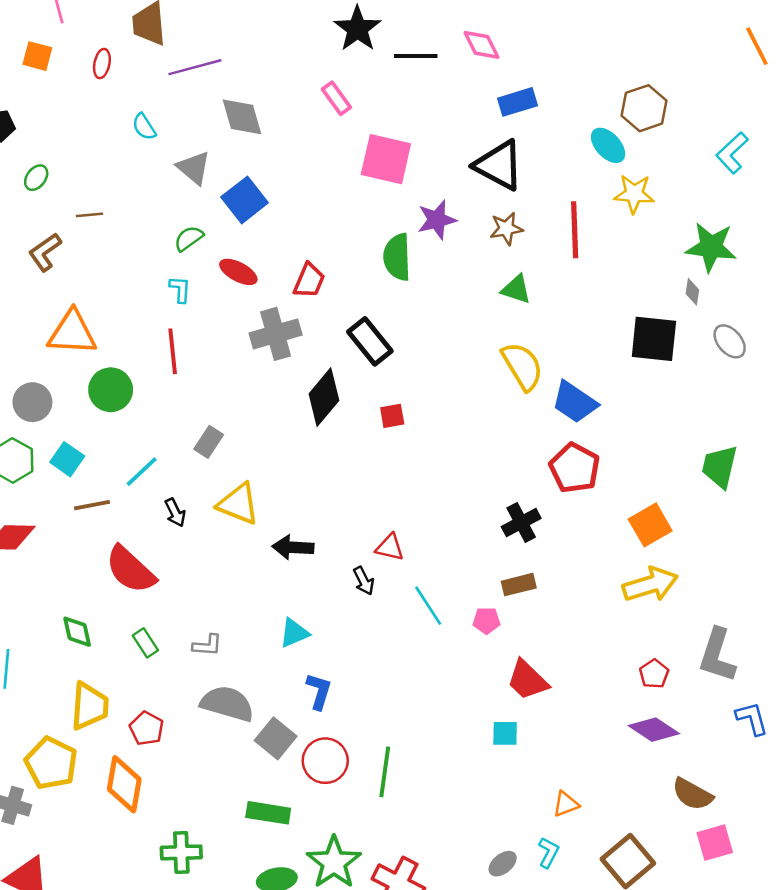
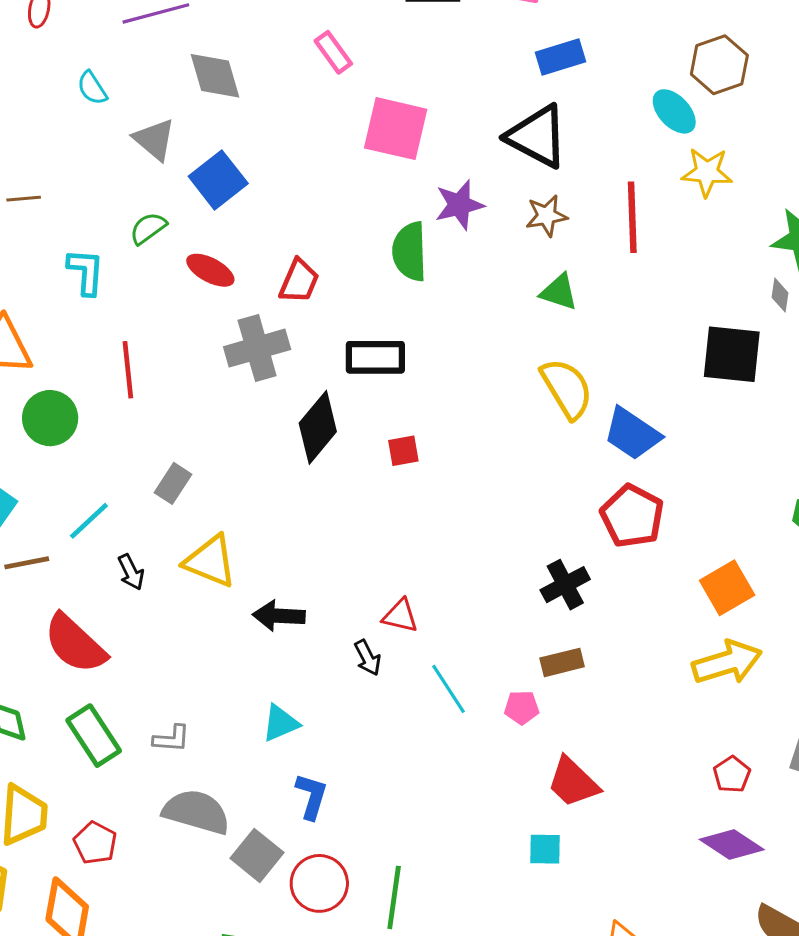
cyan L-shape: (180, 289) -> (86, 272), moved, size x1.4
black rectangle: (370, 341) -> (375, 357), turned -51
green rectangle: (145, 643) -> (94, 736), size x1.6

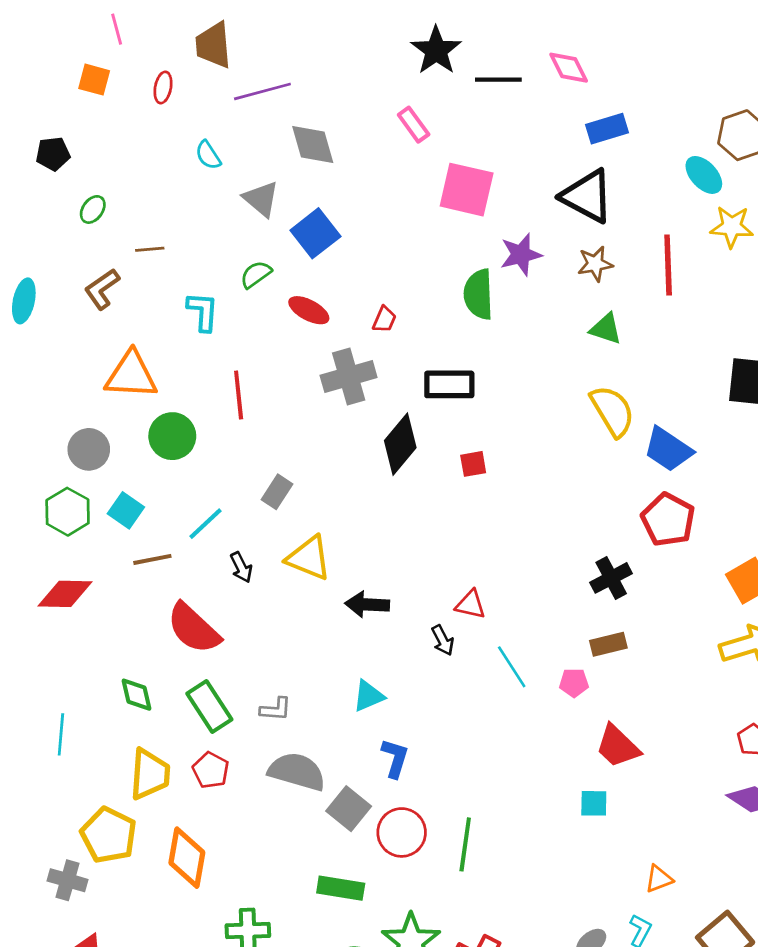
red trapezoid: (299, 281) -> (384, 319), size x0.7
red pentagon: (95, 843) -> (211, 770), moved

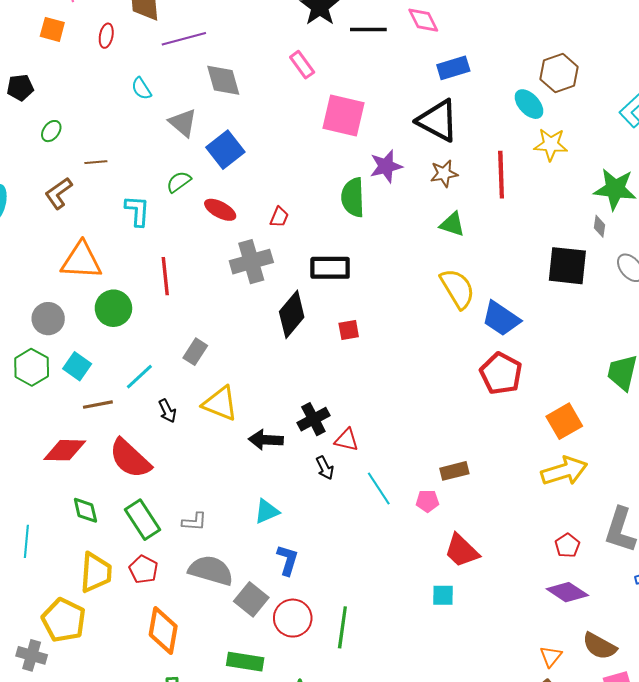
black cross: (611, 578) -> (313, 419), moved
red diamond: (65, 594) -> (65, 450), moved
orange diamond: (187, 858) -> (163, 631), moved
orange triangle: (659, 879) -> (551, 656), moved, turned -30

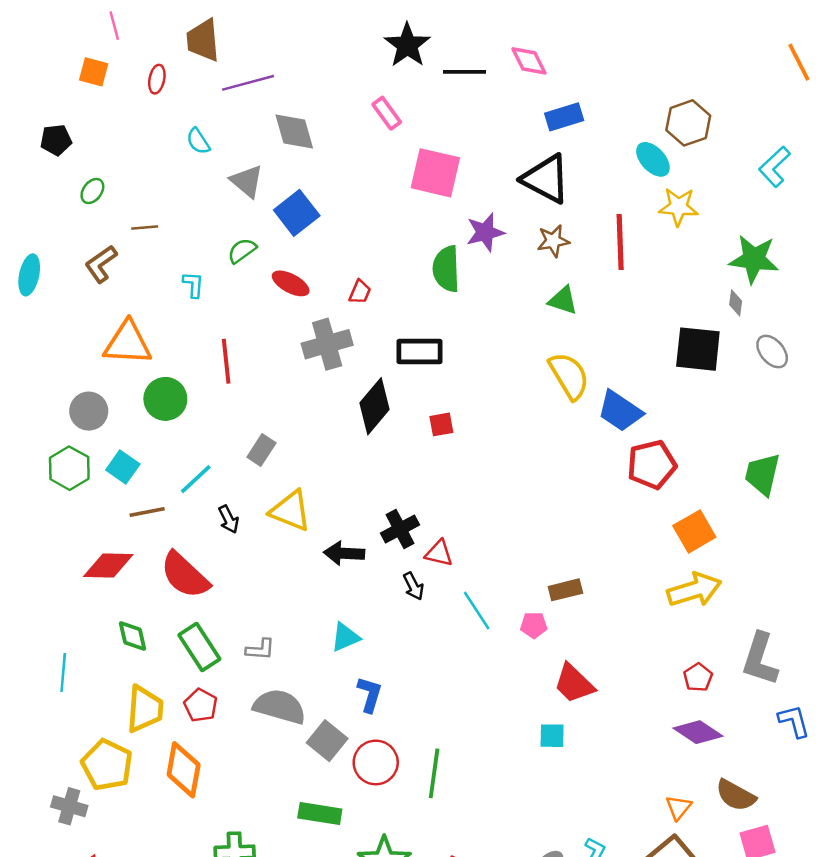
cyan L-shape: (137, 211) -> (193, 285), size x0.7
red pentagon: (501, 374) -> (652, 465), moved, turned 30
orange diamond: (163, 631) -> (184, 770), moved

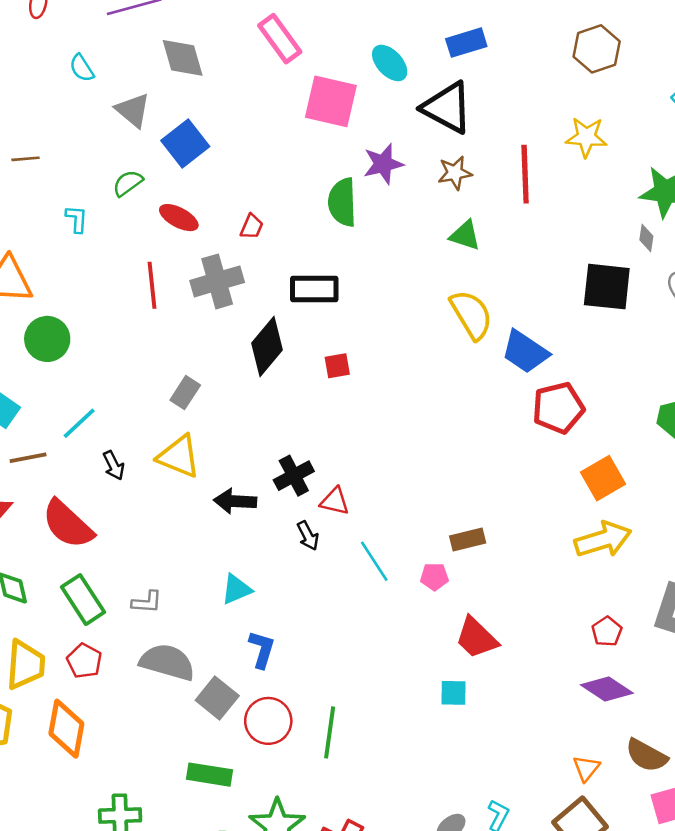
pink rectangle: (387, 113) -> (280, 39), size x1.4
cyan ellipse: (653, 159) -> (390, 63), moved
red line: (226, 361) -> (152, 285), moved
gray rectangle: (261, 450) -> (185, 393), moved

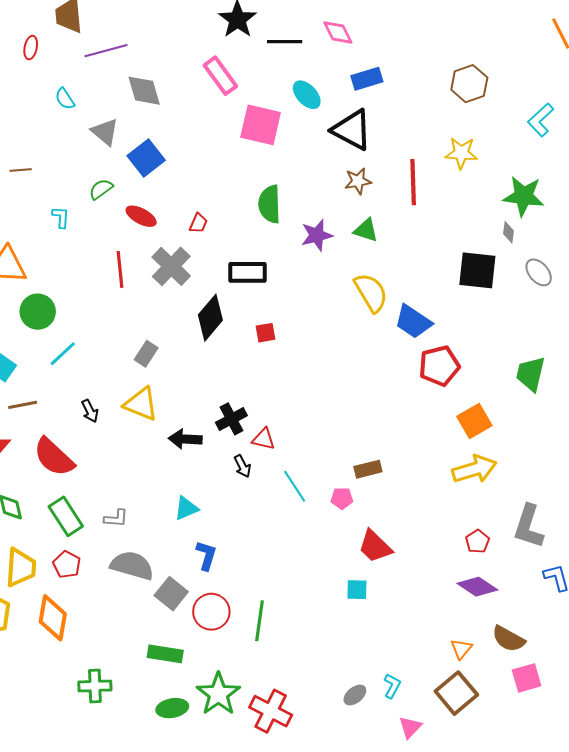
purple star: (383, 164) -> (317, 235), moved
gray cross: (217, 281) -> (171, 266), turned -30
cyan line: (79, 423) -> (63, 354), moved

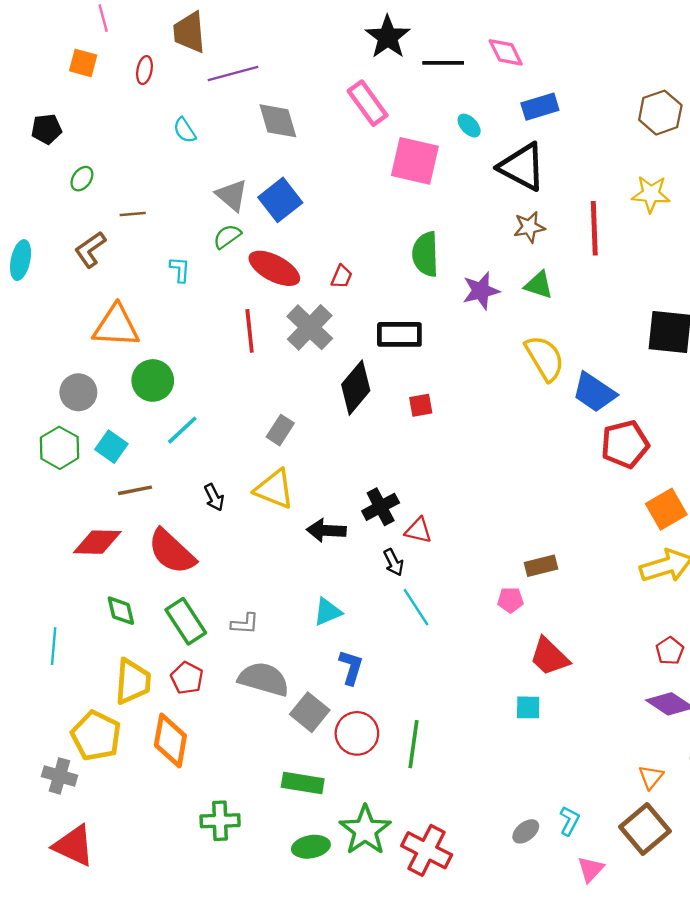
cyan ellipse: (307, 95) -> (469, 126), size x0.7
gray triangle: (105, 132) -> (232, 195), moved
red ellipse: (141, 216) -> (274, 268), size x1.4
cyan line: (295, 486) -> (416, 607), moved

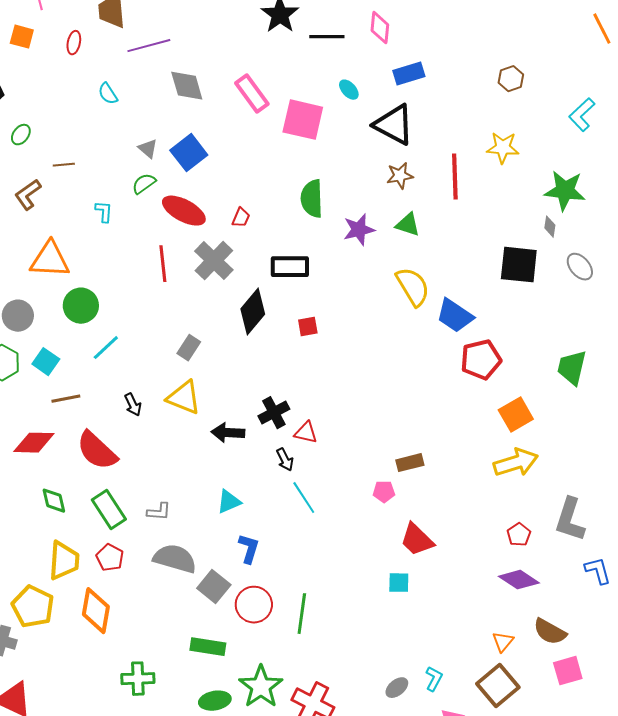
pink diamond: (506, 52) -> (380, 28), turned 32
pink rectangle: (368, 103) -> (252, 94), moved
brown hexagon: (660, 113) -> (511, 79), size x0.7
gray triangle: (232, 195) -> (148, 149), size x0.7

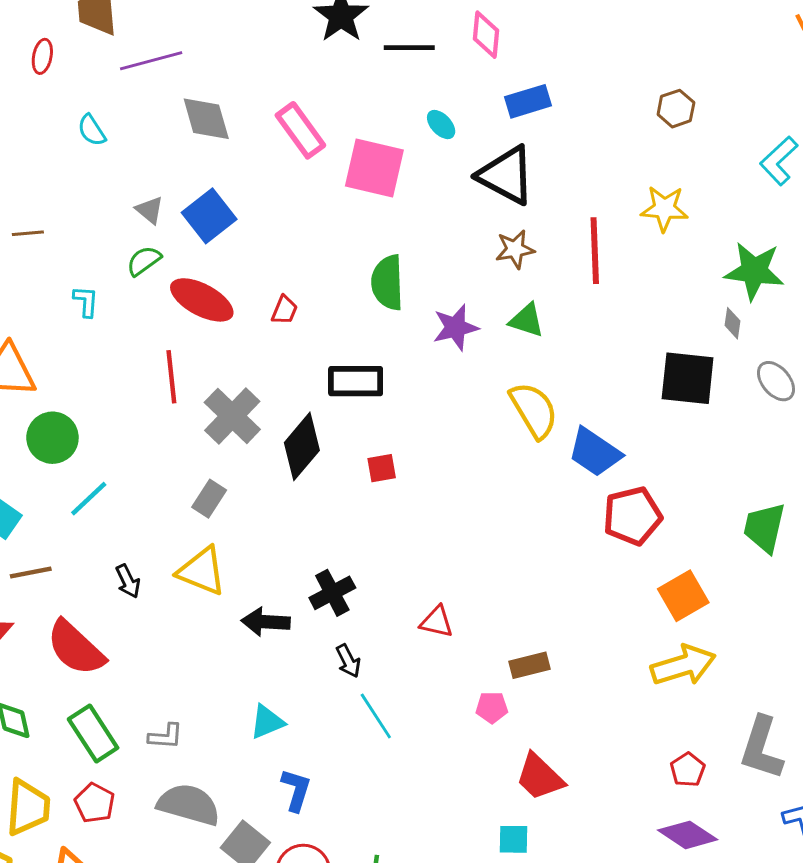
gray cross: (214, 261) -> (232, 416), moved
red triangle: (306, 433) -> (437, 622), moved

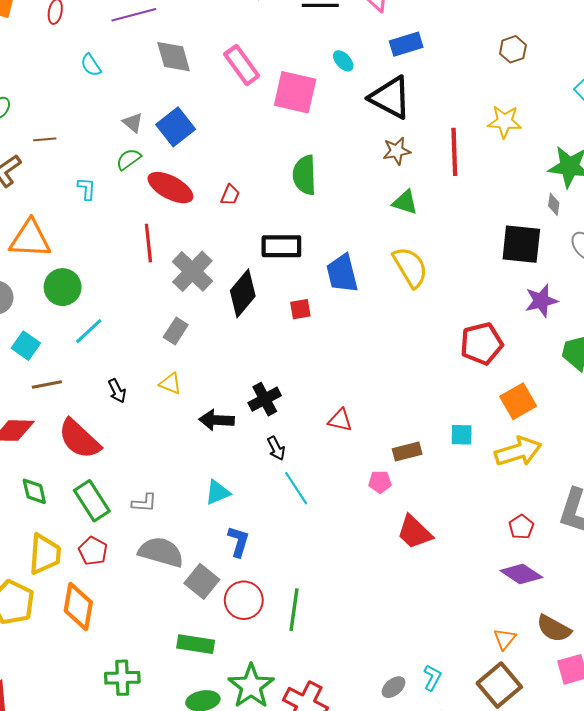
purple star: (456, 327) -> (541, 301), moved
blue trapezoid: (595, 452) -> (342, 273), moved, turned 42
yellow triangle: (202, 571) -> (170, 383), size x0.6
cyan square: (514, 839) -> (462, 435), moved

